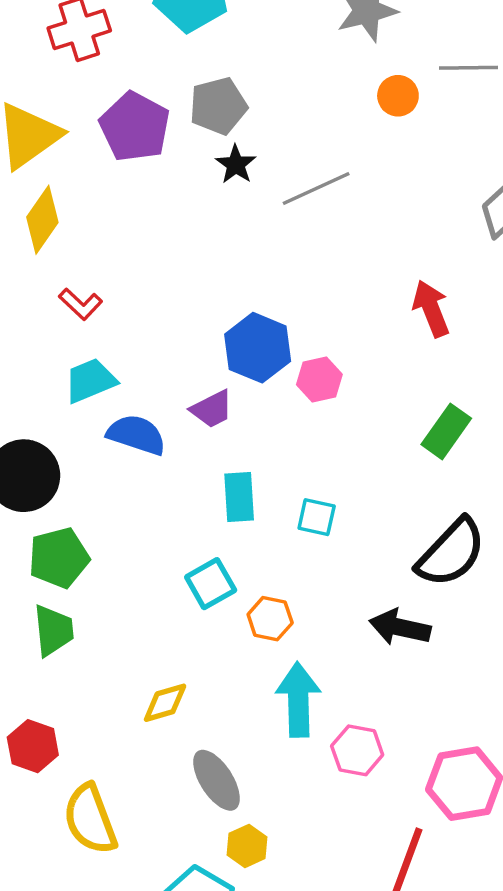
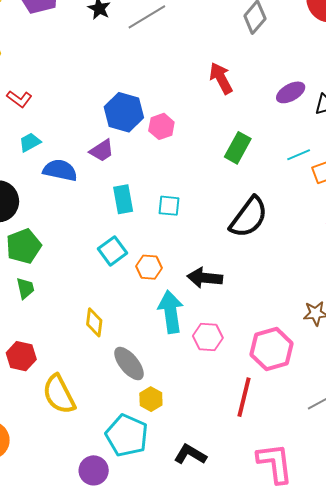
cyan trapezoid: (90, 381) -> (30, 142), size x0.7
black arrow: (400, 627) -> (205, 278), moved
green trapezoid: (53, 630) -> (25, 288), size x0.7
yellow diamond: (165, 703) -> (94, 322), turned -60

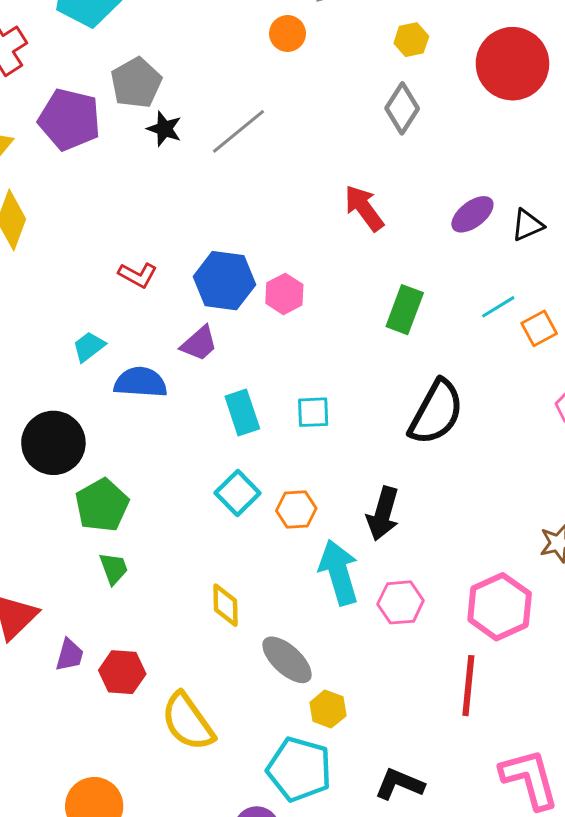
red L-shape: (19, 99) -> (138, 275), moved
black arrow: (205, 278) -> (383, 514), turned -72

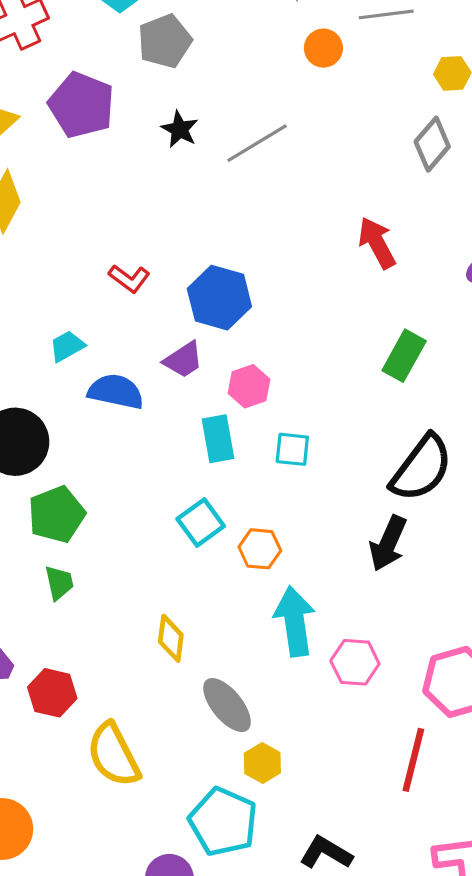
gray pentagon: (136, 83) -> (165, 41), moved
pink hexagon: (284, 294) -> (249, 386), moved
black arrow: (383, 514) -> (388, 543), moved

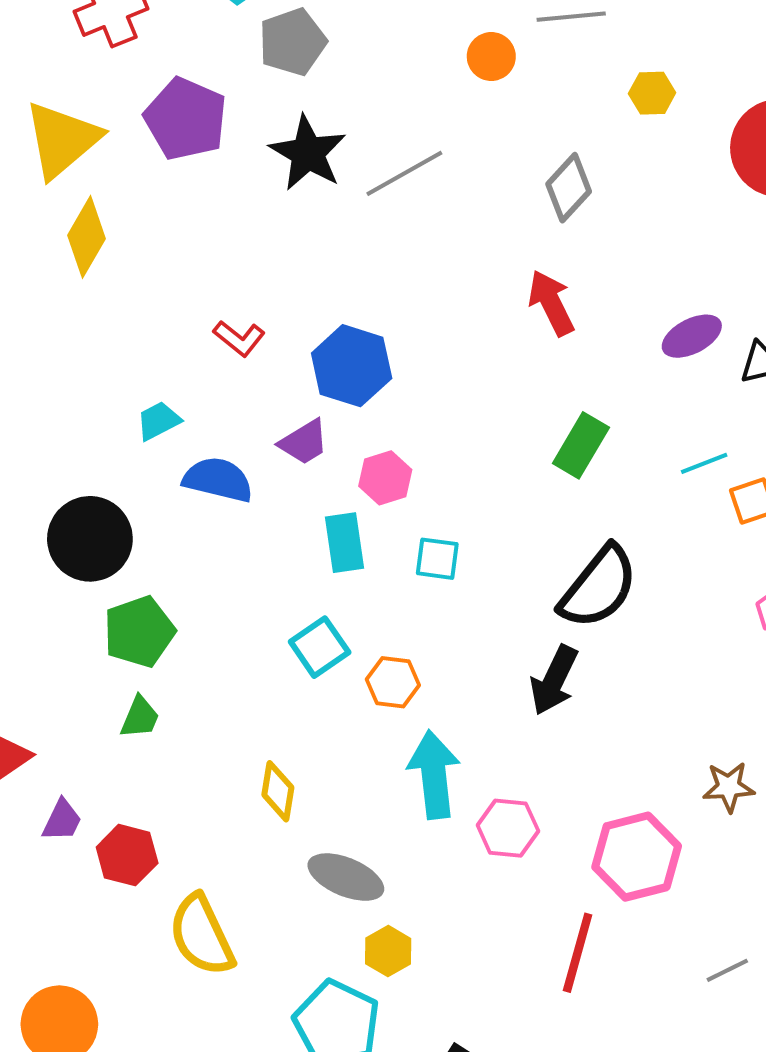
black star: (180, 129) -> (308, 153), size x1.6
gray diamond: (432, 144) -> (569, 188), moved
green trapezoid: (59, 583) -> (140, 717), turned 33
gray ellipse: (227, 705) -> (346, 877), turned -30

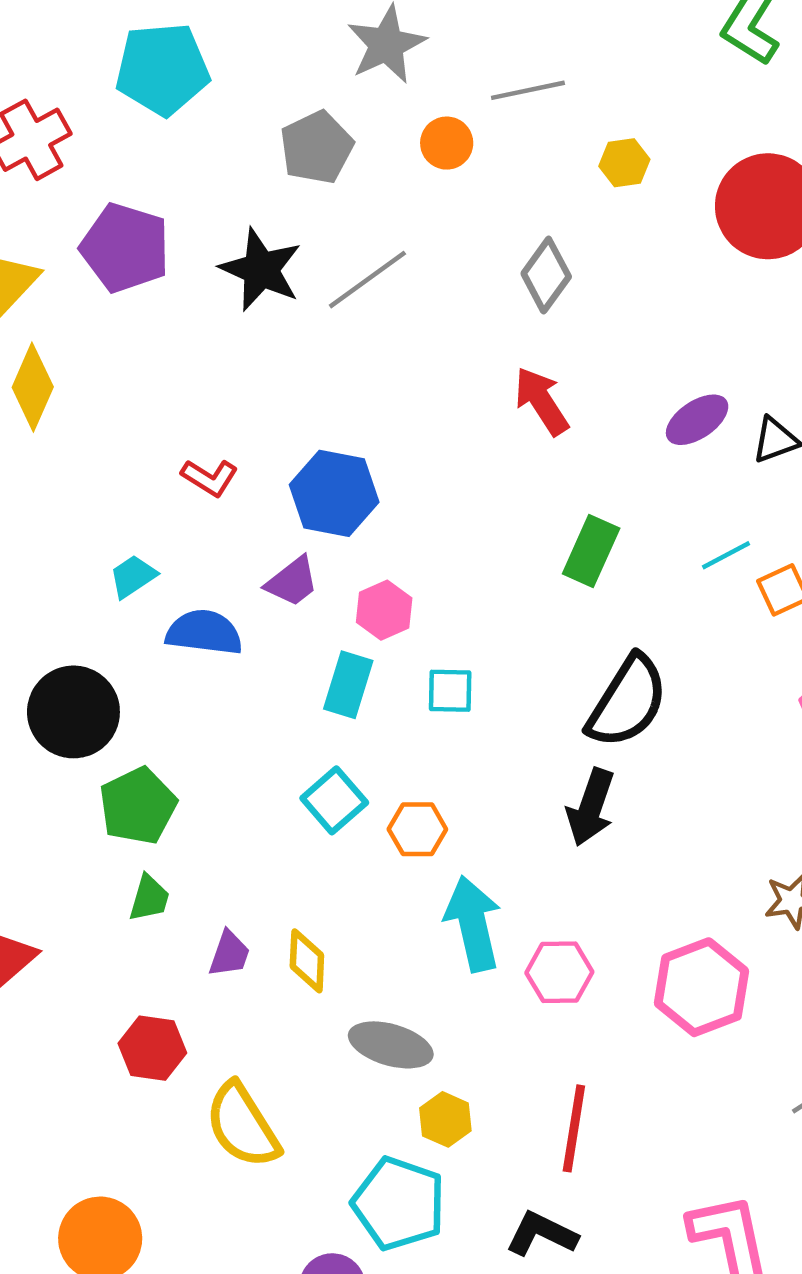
gray pentagon: (292, 42) -> (317, 147), moved
cyan rectangle: (344, 543) -> (348, 685), turned 32
purple trapezoid: (62, 820) -> (229, 954), moved
red line: (578, 953) -> (574, 1128), moved

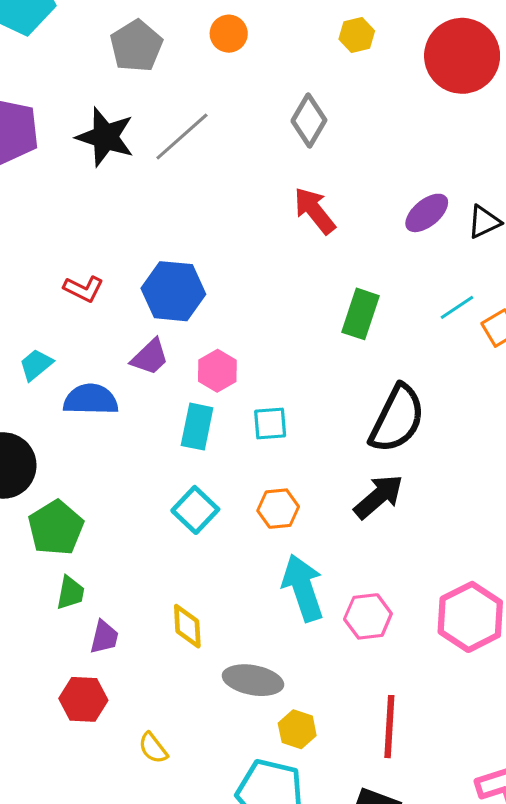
black arrow: (591, 807) -> (379, 497), turned -144
orange hexagon: (417, 829) -> (278, 509), moved
purple trapezoid: (229, 954) -> (104, 637), moved
yellow semicircle: (242, 1125) -> (153, 748), size x0.5

